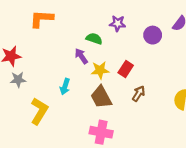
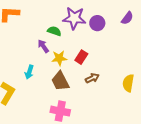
purple star: (118, 23) -> (74, 18), size x1.6
purple circle: (153, 35) -> (97, 23), moved
brown arrow: (139, 94) -> (92, 78), turned 32

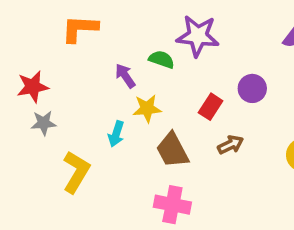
purple circle: (97, 23) -> (252, 88), moved
purple arrow: (43, 46) -> (125, 76), moved
yellow star: (59, 58) -> (147, 108), moved

